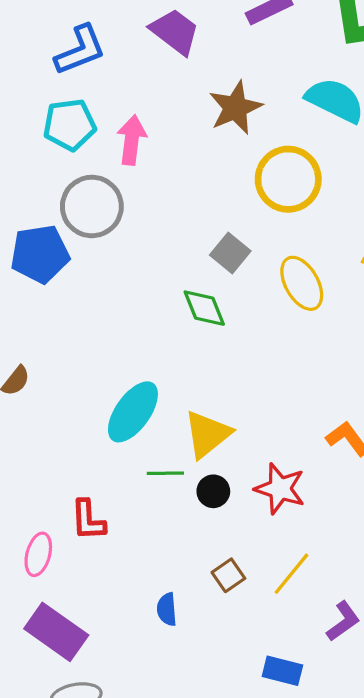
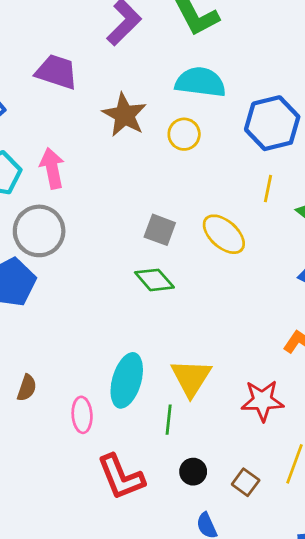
yellow circle: (288, 179) -> (184, 134), moved, size x0.6
green line: (165, 473) -> (169, 420), turned -64
black circle: (213, 491) -> (193, 472), moved
red L-shape: (88, 520) -> (121, 477), size x1.4
pink ellipse: (38, 554) -> (82, 415), moved

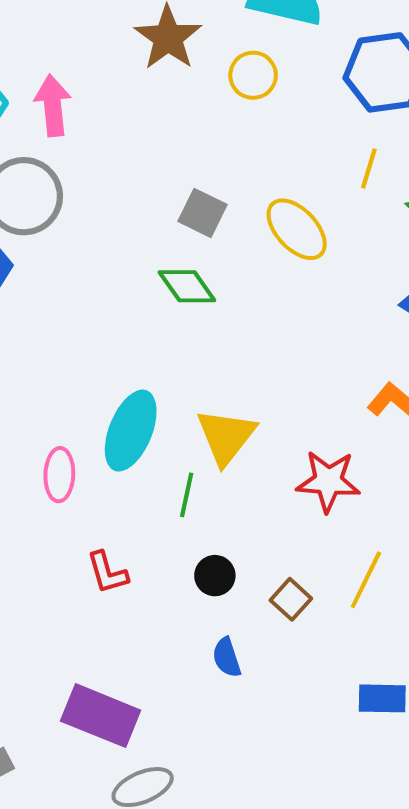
red L-shape: (121, 477) -> (107, 573), size x0.6

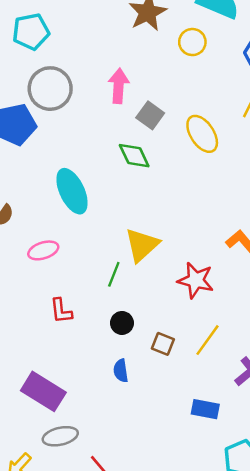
pink arrow: (53, 105) -> (119, 86), moved
cyan ellipse: (131, 431) -> (72, 191), moved, turned -57
pink ellipse: (59, 475) -> (43, 250), turned 60
brown square: (291, 599) -> (163, 344), turned -30

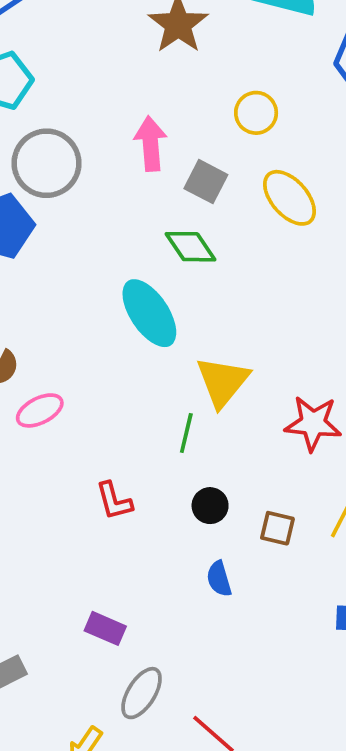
yellow circle: (192, 42) -> (256, 113), moved
cyan ellipse: (72, 191) -> (149, 313), moved
pink ellipse: (43, 250) -> (40, 410), moved
purple rectangle: (43, 391) -> (105, 628), size x0.6
gray ellipse: (60, 436) -> (142, 693), turned -36

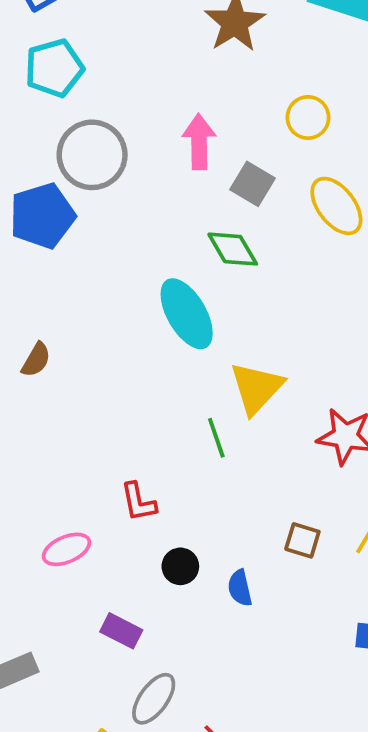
pink ellipse: (40, 410) -> (66, 549), moved
green line: (186, 433) -> (216, 438), turned -36
black circle: (210, 506) -> (180, 566), moved

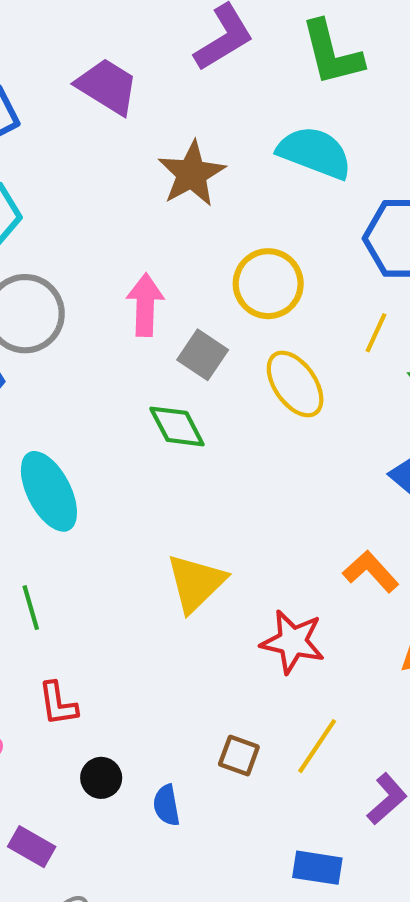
yellow circle: (308, 117) -> (268, 284), size x1.4
cyan ellipse: (187, 314) -> (49, 491), moved
green line: (216, 438) -> (31, 608), moved

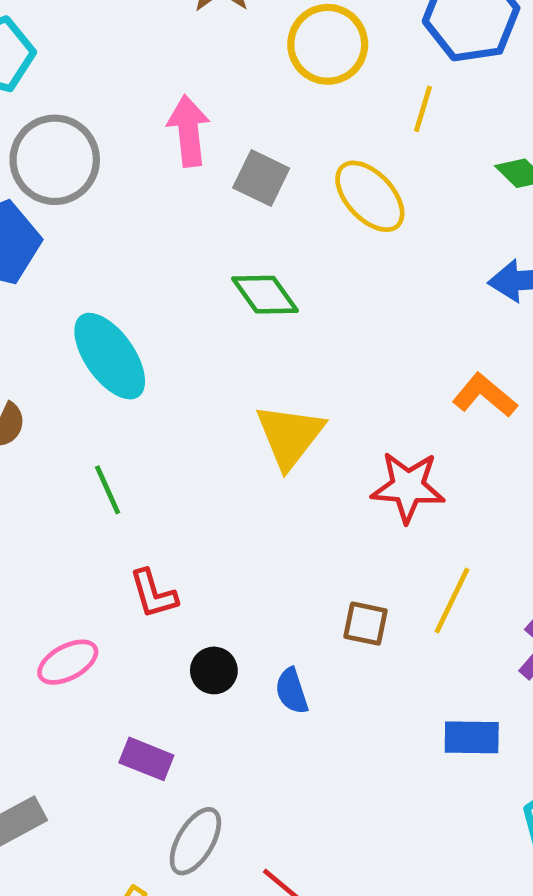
yellow circle: (268, 284) -> (328, 44), moved
yellow line: (376, 333) -> (423, 109), moved
green diamond: (177, 426) -> (265, 295), moved

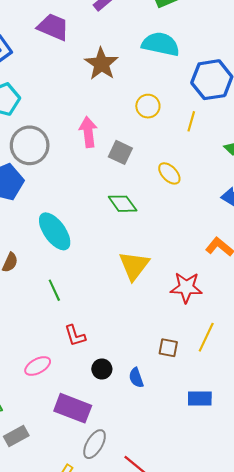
yellow circle: (328, 44) -> (148, 106), moved, size x0.7
yellow ellipse: (370, 196) -> (169, 173), moved, size x0.7
blue rectangle: (472, 737) -> (200, 399), moved
purple rectangle: (146, 759) -> (73, 408), size x1.6

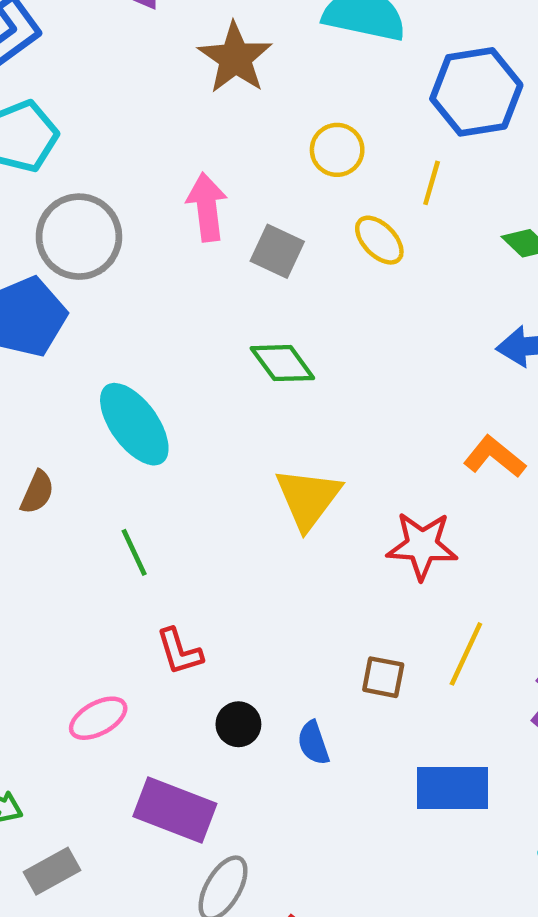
yellow ellipse: (169, 173) -> (379, 240), moved
blue rectangle: (200, 399) -> (452, 788), size x1.4

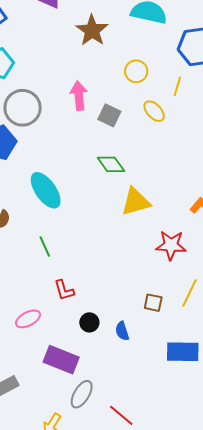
yellow triangle: (308, 498) -> (136, 202), moved, turned 36

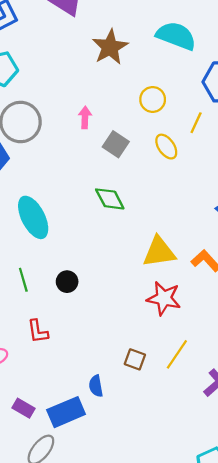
pink arrow: (79, 96) -> (85, 117), size x0.7
yellow triangle: (136, 202) -> (159, 252), moved
black circle: (89, 322) -> (67, 282), moved
blue rectangle: (183, 352) -> (66, 412), moved, turned -32
purple rectangle: (61, 360) -> (24, 408), size x0.6

